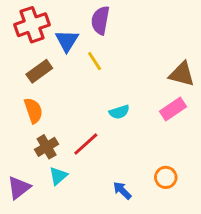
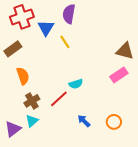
brown rectangle: (39, 71) -> (13, 49), moved
cyan semicircle: (119, 112) -> (76, 84), moved
cyan triangle: (58, 176) -> (32, 121), moved
blue arrow: (122, 190) -> (84, 121), moved

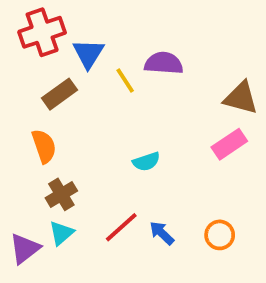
purple semicircle: (69, 14) -> (164, 63), moved, turned 84
brown rectangle: (13, 49) -> (59, 94), moved
red line: (59, 99) -> (121, 227), moved

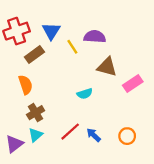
red cross: (42, 32) -> (17, 31), moved
brown triangle: (241, 98) -> (107, 67), moved

